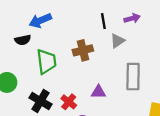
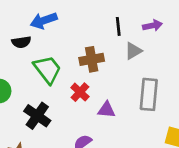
green trapezoid: (46, 61) -> (47, 69), turned -35
red cross: (69, 102) -> (80, 92), moved

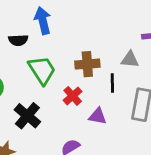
blue arrow: (44, 21) -> (43, 21), turned 90
black line: (118, 26) -> (112, 83), moved
gray triangle: (133, 51) -> (130, 59), turned 30

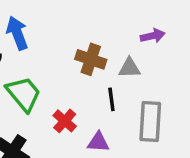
brown cross: (87, 64) -> (91, 59), moved, turned 30

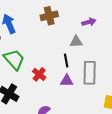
brown cross: (91, 59) -> (49, 16), moved, turned -30
purple triangle: (98, 142) -> (67, 81), moved

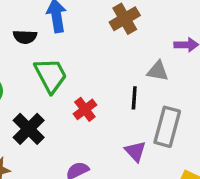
brown cross: (49, 16) -> (125, 19), turned -30
purple triangle: (67, 81) -> (135, 151), moved, turned 32

